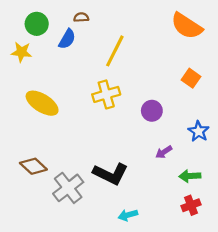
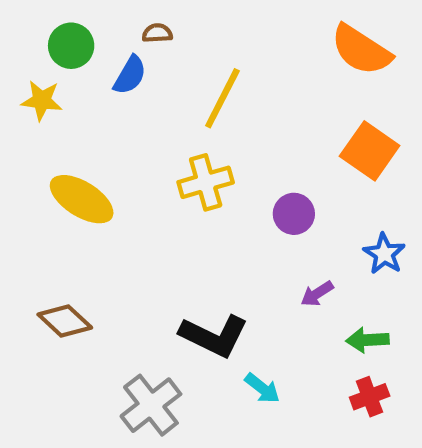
orange square: (191, 78) -> (370, 151), size x1.5
gray cross: (68, 188) -> (151, 405), moved
cyan arrow: (128, 215) -> (262, 388), moved, turned -126

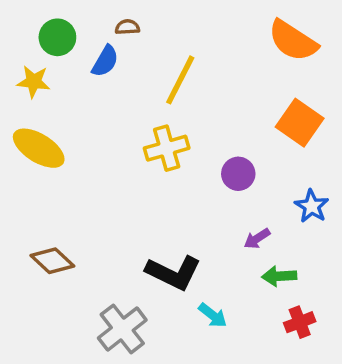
yellow ellipse: (82, 199) -> (39, 148), moved
green arrow: (367, 340) -> (279, 276), moved

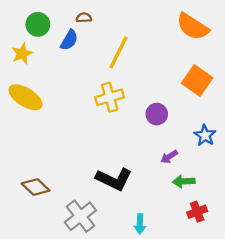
yellow star: (34, 82) -> (22, 54), turned -30
brown diamond: (52, 261) -> (36, 187), moved
cyan arrow: (213, 315) -> (140, 224), moved, turned 54

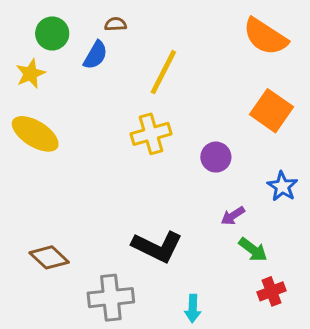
green arrow: (184, 181) -> (253, 250), turned -140
gray cross: (80, 216) -> (111, 298), turned 32

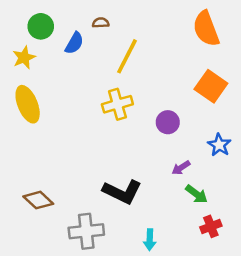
brown semicircle: (116, 24) -> (101, 23), moved
orange semicircle: (265, 37) -> (206, 29), turned 36
yellow ellipse: (35, 134) -> (28, 104), turned 36

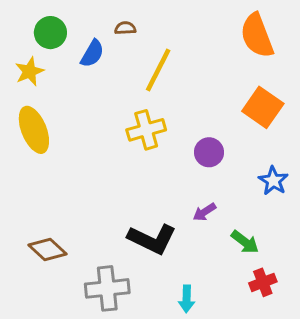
purple arrow: (181, 168) -> (205, 212), moved

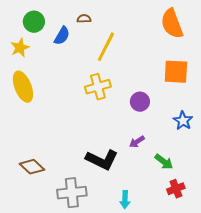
orange square: (263, 107) -> (176, 72), turned -32

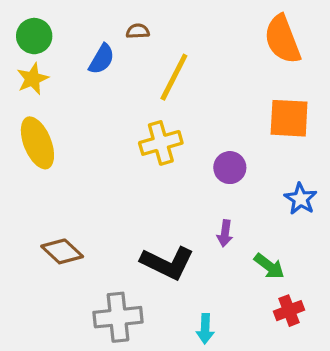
green circle: (34, 22) -> (34, 36), moved
purple arrow: (137, 142) -> (225, 233), turned -49
brown diamond: (32, 167) -> (62, 251), moved

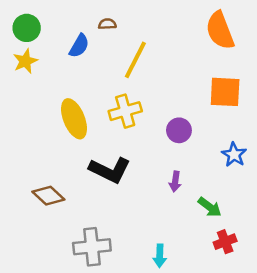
yellow ellipse: (37, 143) -> (74, 119), moved
black L-shape: (167, 263) -> (110, 170), moved

